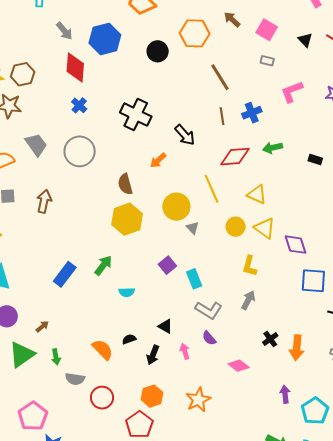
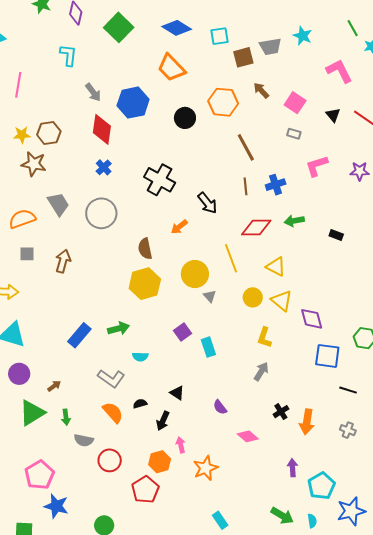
green arrow: (103, 265) -> (119, 328), turned 35
gray L-shape: (209, 310) -> (111, 378), moved
pink arrow: (185, 351) -> (181, 445), moved

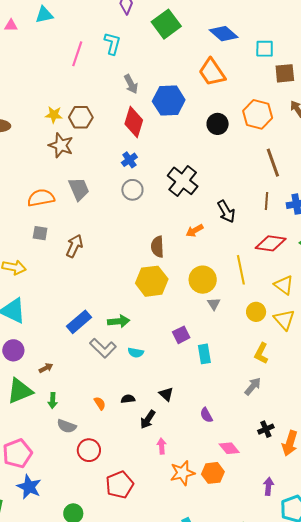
pink line: (18, 85) -> (77, 54), moved
gray circle: (101, 213) -> (132, 190), moved, size x0.7
gray L-shape: (111, 378) -> (103, 348), moved
orange semicircle: (113, 412) -> (100, 403), size x0.6
orange hexagon: (160, 462) -> (213, 473), moved

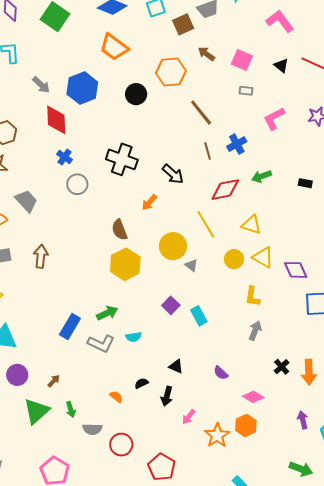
pink arrow: (162, 446) -> (189, 417), turned -119

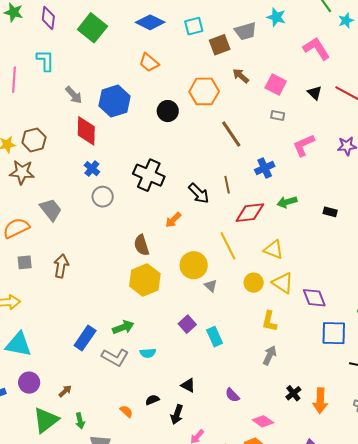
orange trapezoid: (114, 47) -> (149, 63), size x0.7
brown line: (208, 151) -> (227, 185), moved

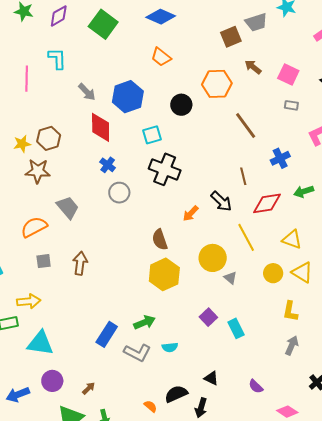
purple diamond: (48, 18) -> (59, 16), turned 55
cyan square: (194, 26) -> (152, 135), moved
black arrow: (199, 193) -> (221, 201), moved
black semicircle: (152, 400) -> (176, 394), size x1.6

